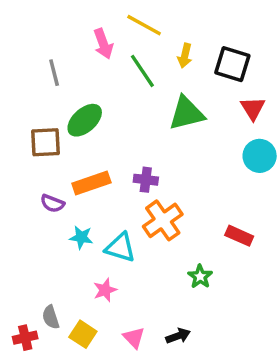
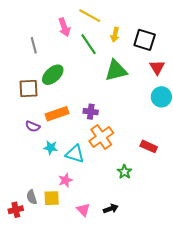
yellow square: (83, 334) -> (52, 198), moved, turned -35

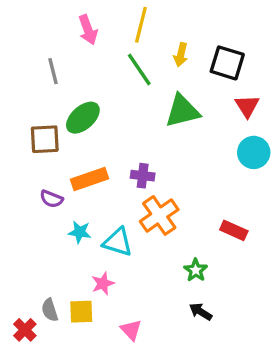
yellow line: (90, 16) -> (141, 25), turned 75
pink arrow: (64, 27) -> (88, 30), moved
black arrow: (111, 209) -> (201, 312), moved, turned -128
red cross: (16, 210) -> (25, 330), turned -32

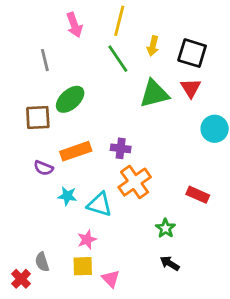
red triangle: (247, 106) -> (191, 88), moved
yellow square: (81, 312) -> (83, 266), moved

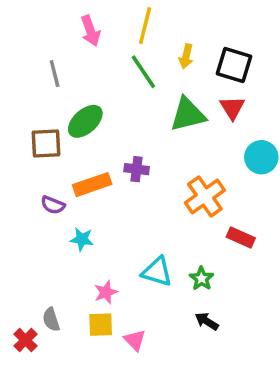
purple cross: (121, 148) -> (137, 169), moved
orange cross: (135, 182) -> (205, 197), moved
cyan triangle: (100, 204) -> (157, 272), moved

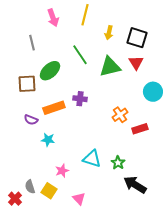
green line: (143, 72) -> (80, 55), moved
orange cross: (205, 197) -> (120, 115), size x0.7
red rectangle: (241, 238) -> (140, 129), moved, turned -42
black arrow: (207, 321) -> (135, 185), moved, size x1.6
yellow square: (101, 325) -> (49, 191), moved, turned 35

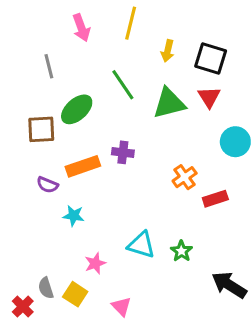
black arrow: (135, 185) -> (229, 285), moved

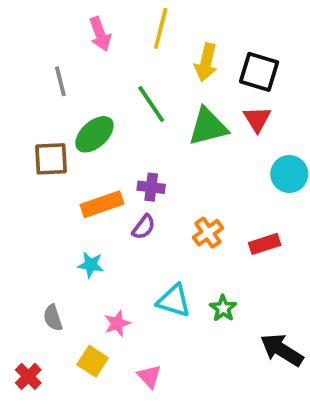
yellow arrow: (168, 51) -> (206, 62), size x1.4
orange cross: (185, 177) -> (208, 233), moved
purple semicircle: (47, 185) -> (144, 227), moved, turned -75
gray semicircle: (46, 288) -> (53, 318), moved

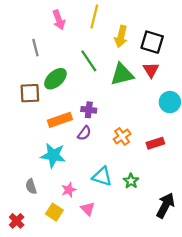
cyan star: (91, 265) -> (53, 155), size x1.6
black arrow: (282, 350) -> (165, 205), turned 85
pink triangle: (149, 376) -> (88, 209), moved

